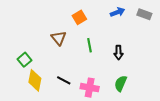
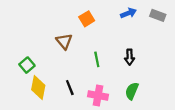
green line: (90, 45) -> (97, 59), moved
black line: (64, 80) -> (70, 88), turned 40

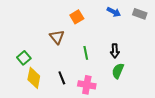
blue arrow: (128, 13) -> (114, 12), turned 48
green semicircle: (132, 91) -> (118, 71), moved

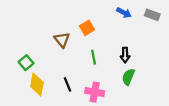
orange square: (77, 17) -> (87, 28), moved

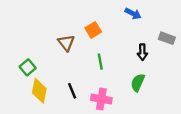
gray rectangle: (152, 15) -> (167, 38), moved
black arrow: (125, 55) -> (142, 52), moved

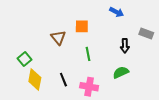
orange square: (93, 30) -> (82, 26), turned 32
green semicircle: (138, 83) -> (121, 72), turned 42

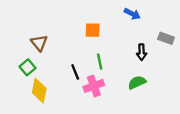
brown triangle: (58, 38) -> (39, 43), moved
black line: (63, 80) -> (75, 72), moved
pink cross: (89, 87) -> (94, 86), moved, turned -30

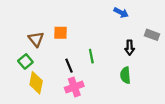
orange square: (93, 30) -> (60, 33), moved
green semicircle: (137, 82) -> (125, 75), turned -70
pink cross: (94, 86) -> (74, 87), moved

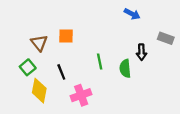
black line: (69, 66) -> (61, 72), moved
green semicircle: (125, 75) -> (125, 68), moved

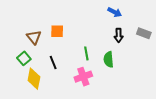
black arrow: (141, 52) -> (119, 35), moved
pink cross: (81, 95) -> (83, 77), moved

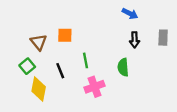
gray rectangle: (144, 33) -> (163, 38), turned 72
green line: (86, 53) -> (85, 60), moved

